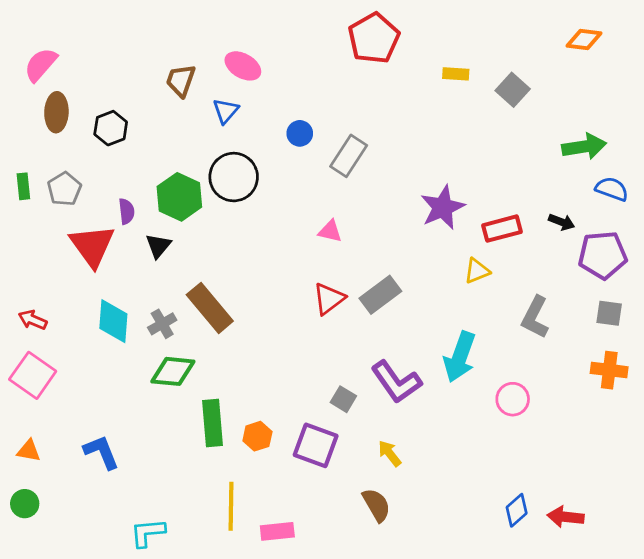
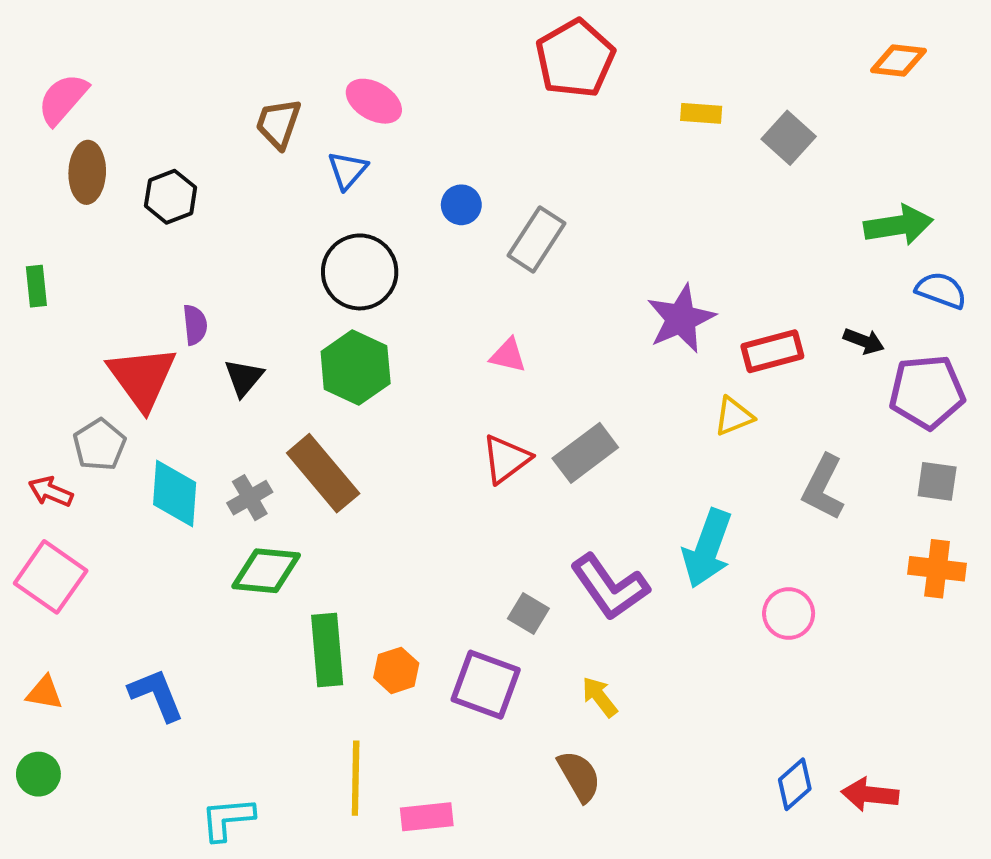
gray pentagon: (64, 189) -> (99, 445), moved
green hexagon: (179, 197) -> (356, 367), moved

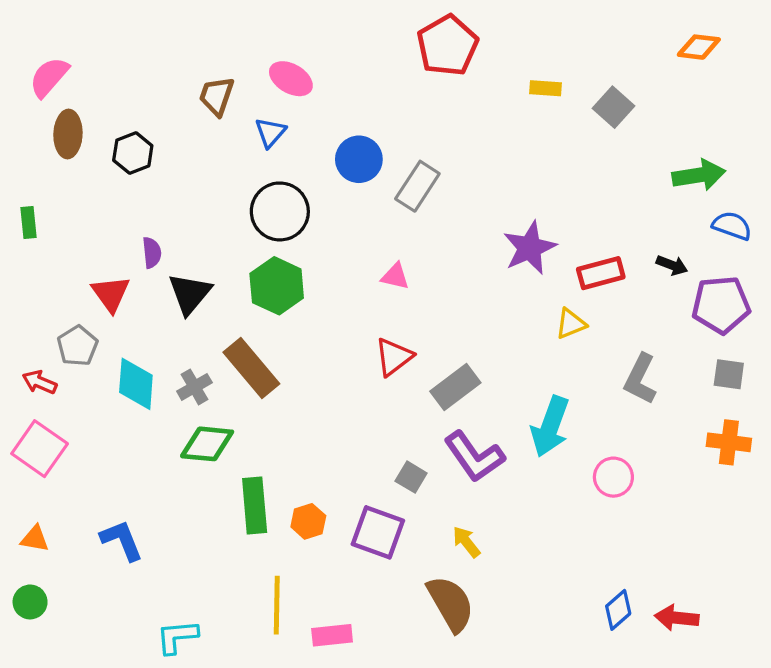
blue circle: (461, 205) -> (359, 159), size x1.5
red triangle: (142, 378) -> (111, 294), size x0.7
black triangle: (244, 378) -> (190, 294), size x1.4
gray rectangle: (585, 453) -> (455, 387), moved
brown semicircle: (579, 776) -> (451, 604), size x1.4

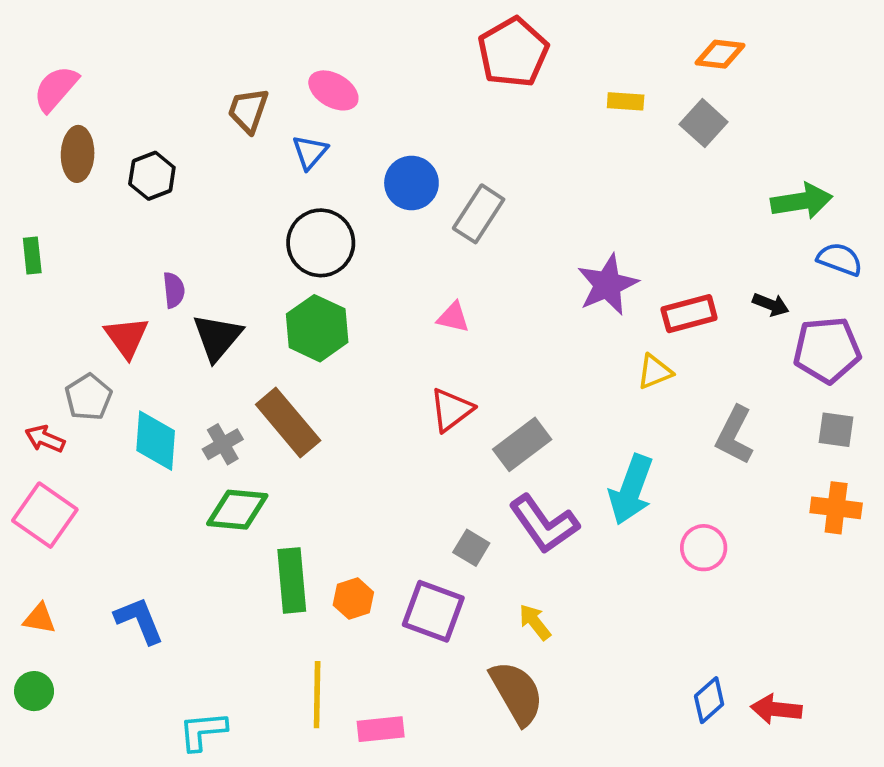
orange diamond: (699, 47) -> (720, 54), moved

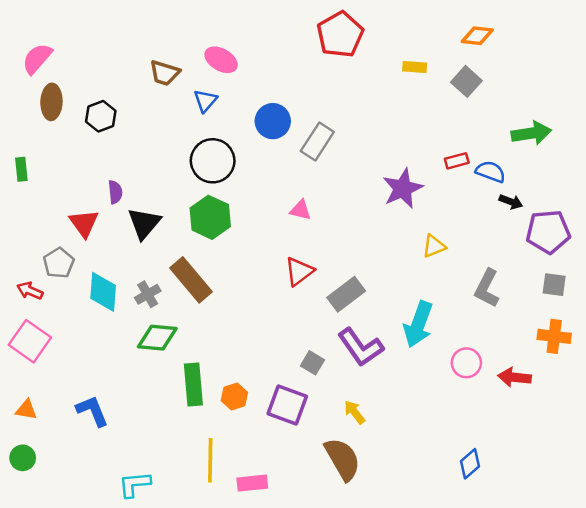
brown trapezoid: (248, 110) -> (165, 73), turned -92
blue semicircle: (840, 259) -> (490, 172), moved
red rectangle: (689, 314) -> (457, 161), moved, size x0.7
red arrow: (776, 709) -> (514, 377), moved

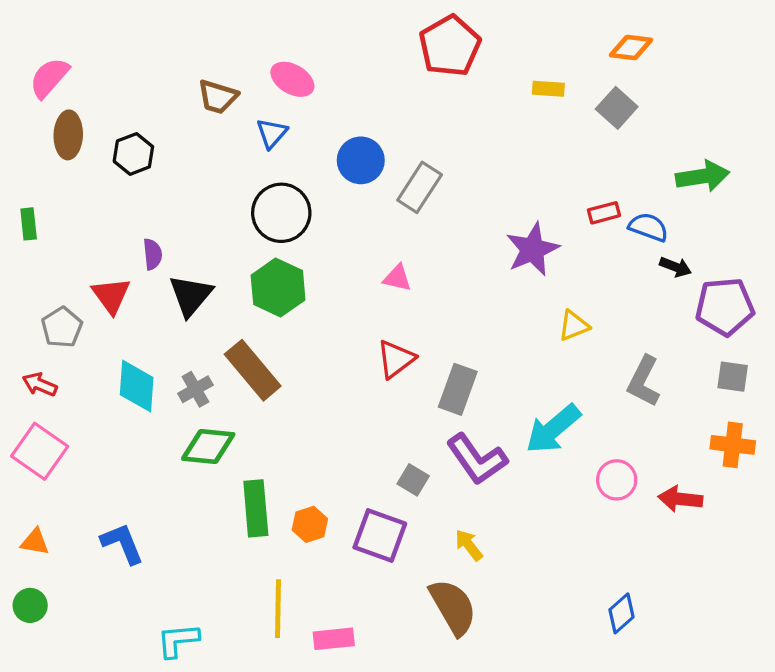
gray pentagon: (59, 263) -> (62, 327), moved
gray rectangle: (346, 294) -> (458, 389), turned -33
cyan arrow: (418, 324) -> (553, 429), turned 30

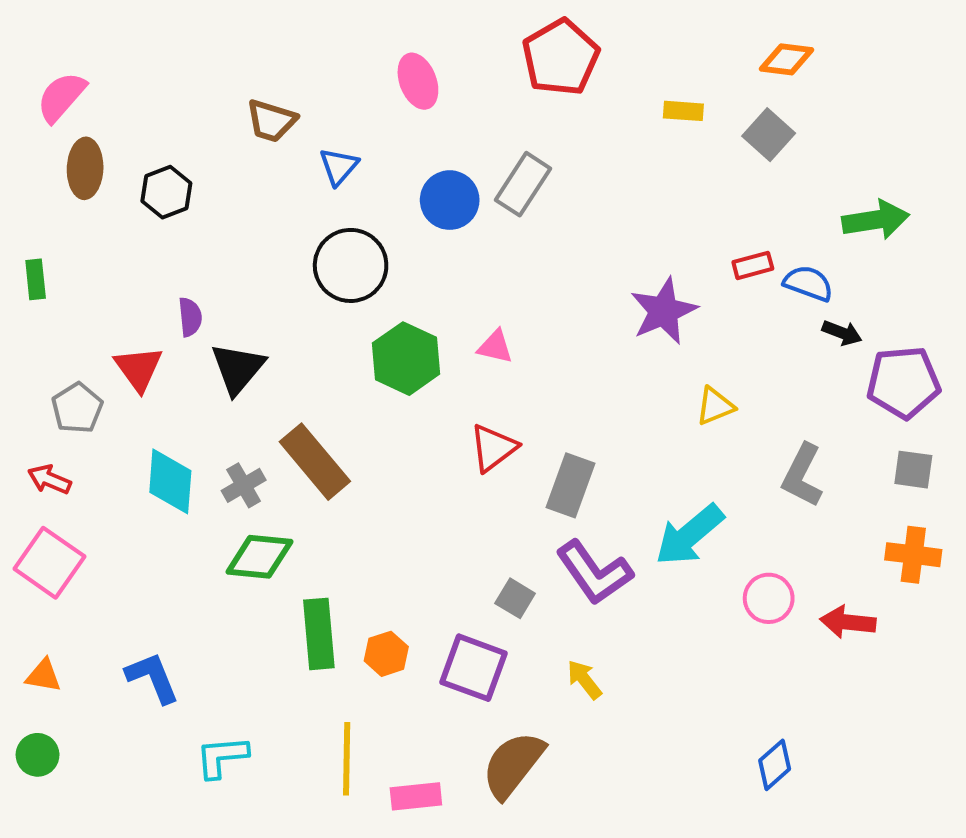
pink ellipse: (292, 79) -> (418, 81), moved, turned 39
gray rectangle: (420, 187) -> (523, 184), moved
green hexagon: (278, 288) -> (406, 359), moved
brown semicircle: (453, 607) -> (513, 765), moved, turned -112
cyan L-shape: (178, 640) -> (222, 757), moved

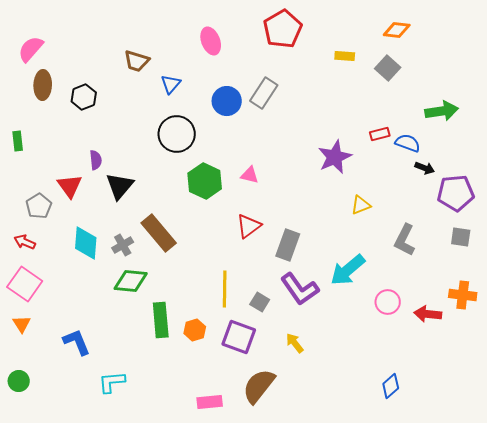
orange cross: (913, 555) -> (463, 295), moved
orange triangle: (43, 676) -> (22, 324), moved, turned 48
yellow line: (347, 759) -> (225, 289), moved

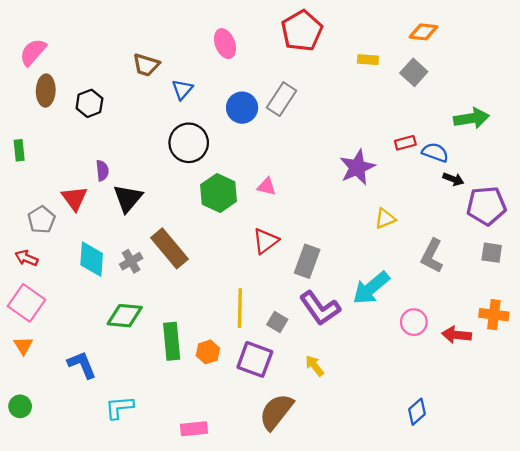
green diamond: (131, 281) -> (125, 316), moved
pink rectangle: (210, 402) -> (194, 429), moved

